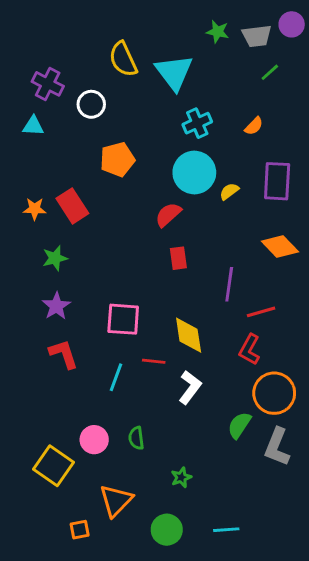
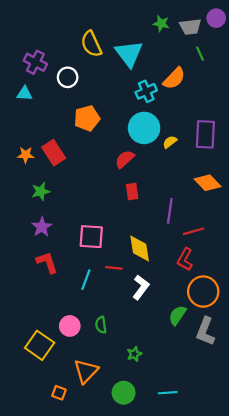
green line: (270, 72) -> (200, 54), turned -72
orange semicircle: (254, 126) -> (174, 78), moved, size x1.6
orange square: (80, 530) -> (59, 393), turned 32

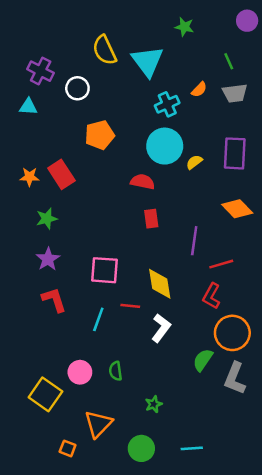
gray trapezoid: (190, 27) -> (235, 93), moved
orange semicircle: (174, 78) -> (199, 90), size x0.6
red semicircle: (125, 159) -> (143, 182), turned 54

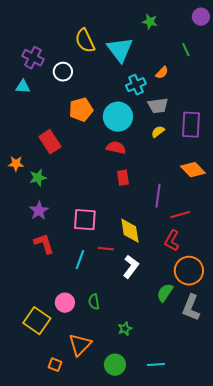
gray trapezoid: (235, 93) -> (158, 106), moved
cyan circle: (165, 146) -> (118, 117), moved
orange star: (30, 177) -> (16, 164), moved

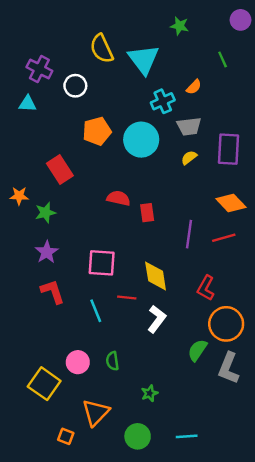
red semicircle: (116, 148) -> (118, 198), moved
red line: (180, 215) -> (224, 238), moved
cyan line: (80, 260) -> (96, 311), turned -42

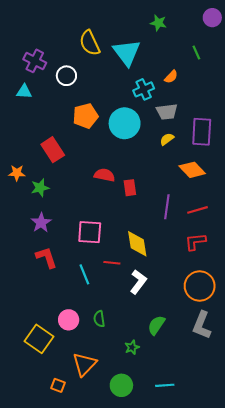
orange diamond: (231, 203) -> (192, 170), moved
red L-shape: (206, 288) -> (195, 242), moved, turned 55
green semicircle: (197, 350) -> (156, 325), moved

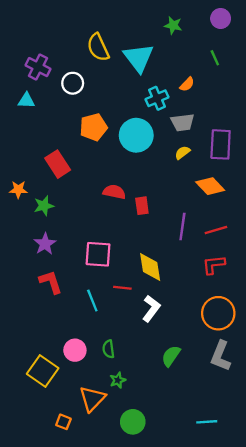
purple circle: (212, 18) -> (221, 18), moved
green star: (132, 347) -> (118, 380), moved
cyan line: (165, 385) -> (207, 422), moved

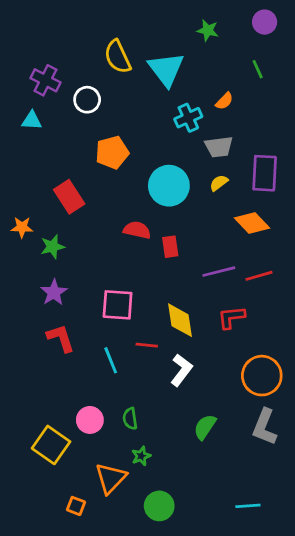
cyan circle: (136, 135) -> (169, 186), moved
purple line: (182, 227) -> (219, 272), turned 68
red L-shape: (214, 265) -> (231, 317), moved

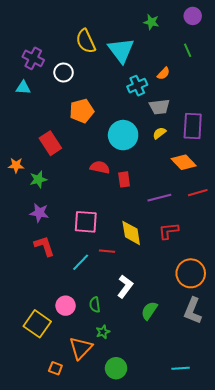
red line: (259, 276) -> (198, 193), moved
purple star: (54, 292) -> (39, 213), turned -30
cyan line: (111, 360) -> (81, 262), turned 66
white L-shape: (181, 370) -> (125, 286), moved

